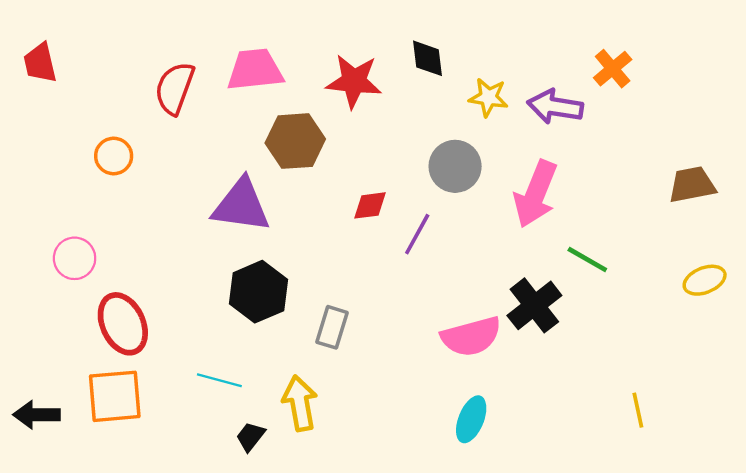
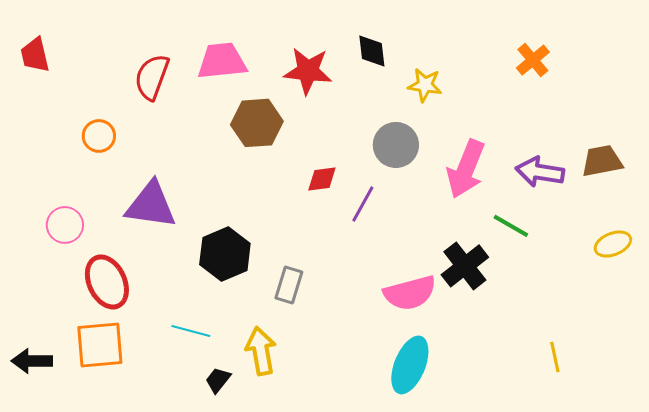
purple arrow: (555, 107) -> (540, 172), moved
purple triangle: (241, 205) -> (151, 205), moved
cyan ellipse: (471, 419) -> (410, 365), size x1.4

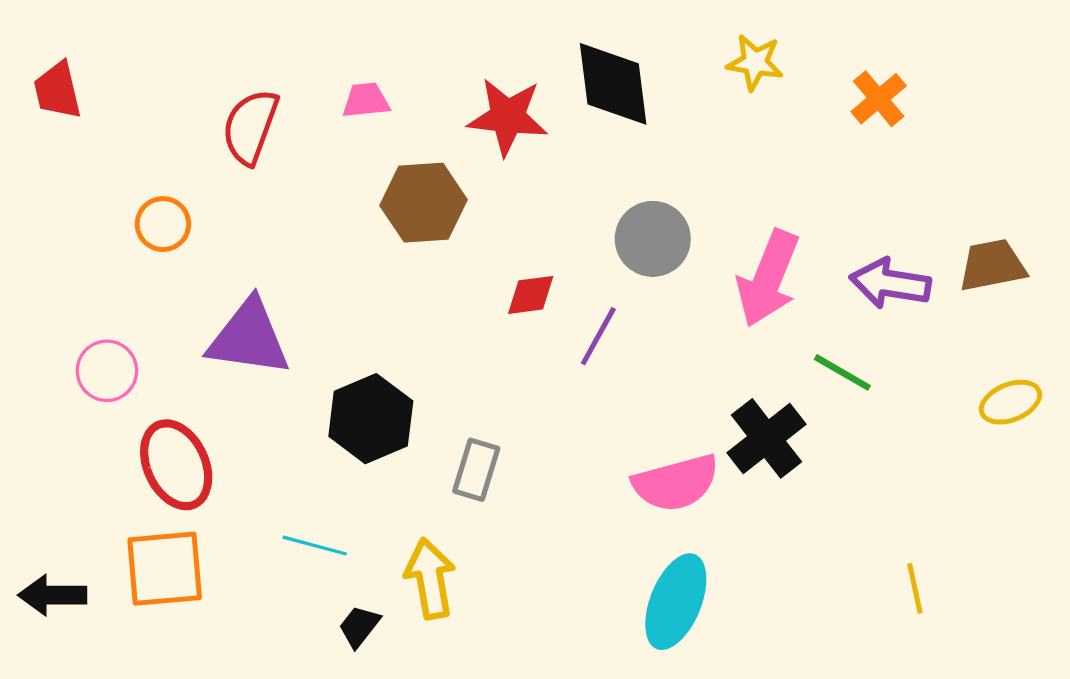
black diamond: (372, 51) -> (613, 84), size x1.6
pink trapezoid: (222, 61) -> (366, 100), size x0.6
yellow star: (425, 85) -> (755, 62), moved

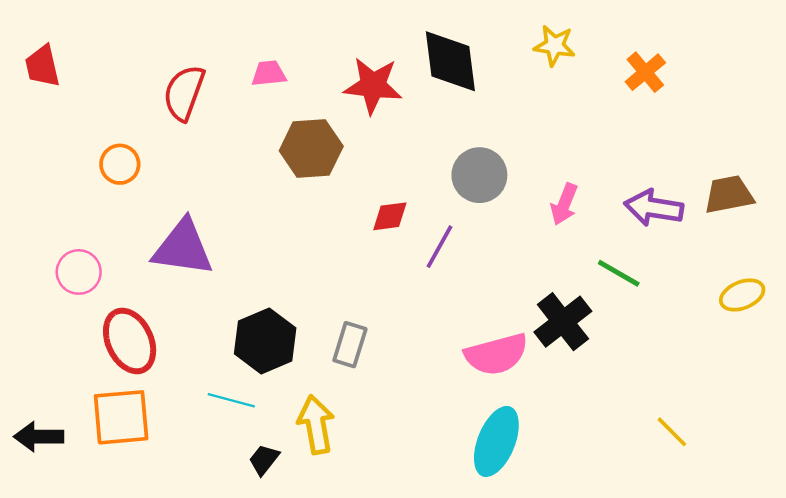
pink arrow: (768, 278) -> (564, 204), size x0.6
black hexagon: (371, 419) -> (265, 341), moved
yellow line: (915, 588) -> (672, 432), turned -33

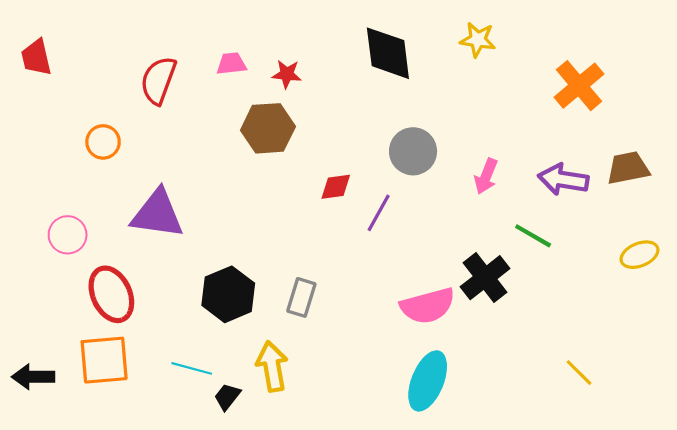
orange cross: (645, 72) -> (579, 86), moved, size x1.4
red star: (373, 86) -> (287, 74), moved, size x0.6
cyan line: (231, 400) -> (192, 368), moved

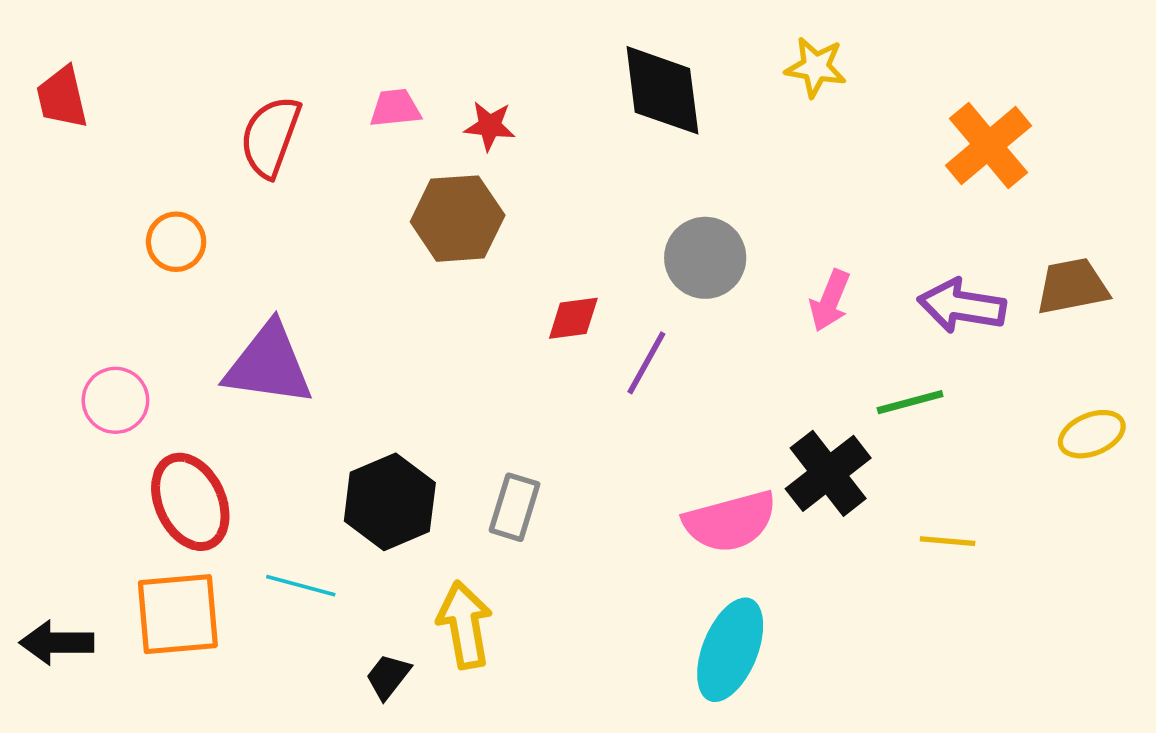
green line: (533, 236) -> (910, 402), turned -45
cyan line: (192, 368) -> (301, 586), moved
yellow line: (579, 373) -> (948, 541), moved, turned -40

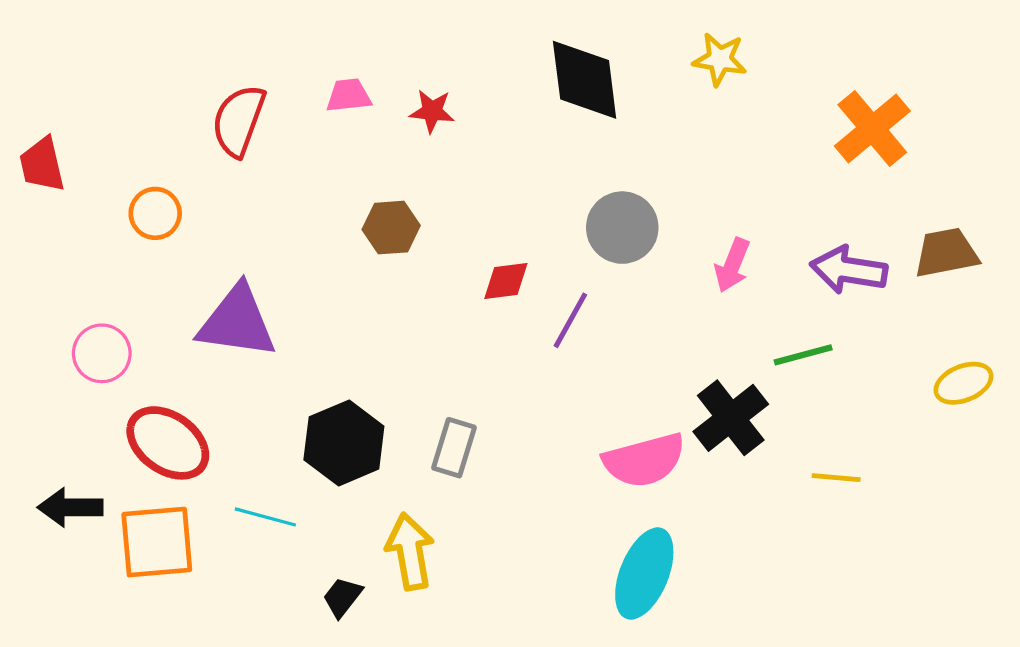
red trapezoid: (62, 97) -> (42, 165), moved
brown hexagon: (458, 219) -> (391, 228), moved, size x0.7
red ellipse: (190, 502) -> (168, 443), turned -30
black arrow: (57, 643) -> (70, 507), moved

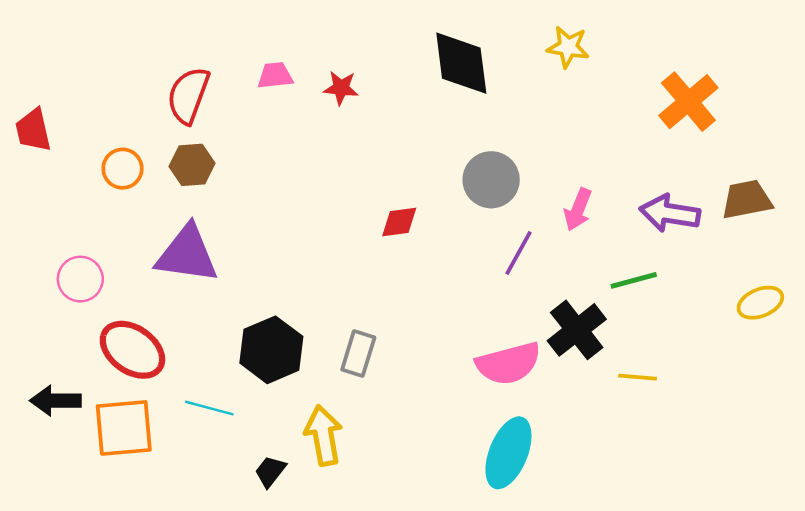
brown hexagon: (391, 228) -> (192, 165), moved
purple line: (570, 320) -> (518, 253), moved
yellow line: (836, 478) -> (638, 377), moved

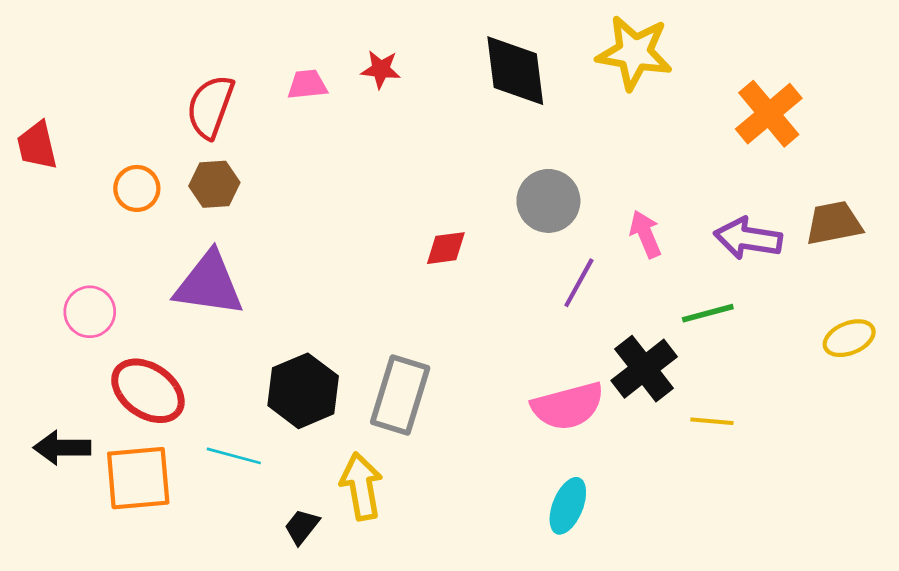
yellow star: (568, 47) -> (634, 53), size x1.6
red star: (341, 88) -> (381, 69), moved
pink arrow: (578, 210) -> (645, 234), turned 135
gray rectangle: (358, 354) -> (400, 395), size x1.5
cyan ellipse: (508, 453) -> (568, 506), size x0.7

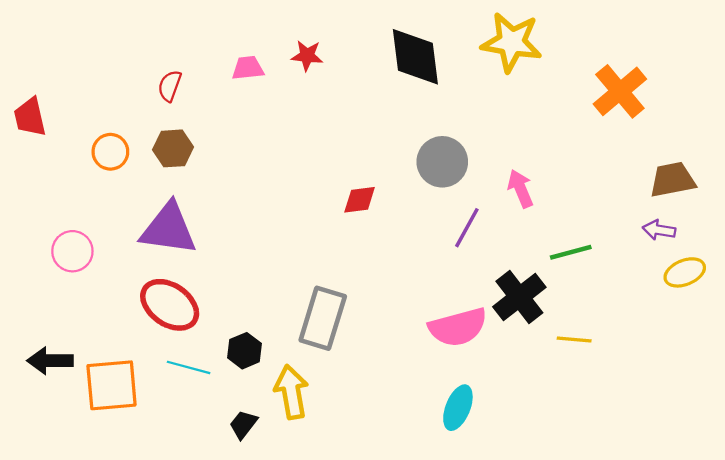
red semicircle: (210, 107) -> (170, 86), size x0.6
purple arrow: (748, 238) -> (659, 230), moved, size x0.6
red ellipse: (148, 391) -> (170, 305), moved
black hexagon: (303, 391) -> (244, 351), moved, size x0.6

